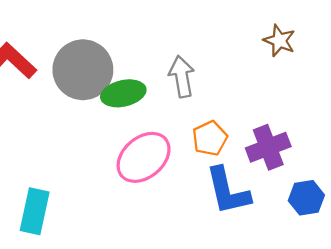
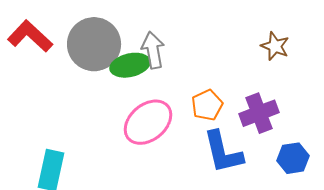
brown star: (279, 41) -> (275, 46), moved
gray arrow: (182, 77) -> (153, 50), moved

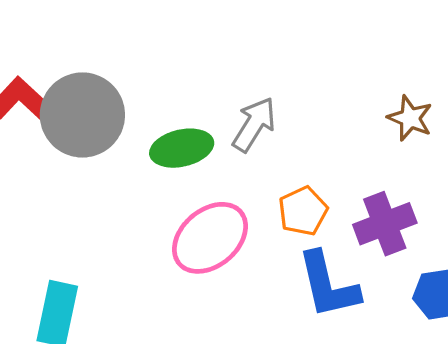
gray circle: (94, 44) -> (82, 115), moved
gray arrow: (153, 50) -> (254, 124), moved, turned 42

